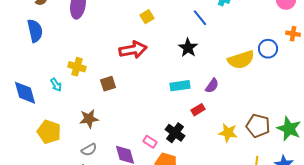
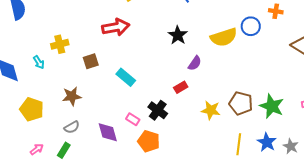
black star: (188, 48) -> (178, 35), moved
yellow cross: (77, 67) -> (60, 44), turned -30
cyan rectangle: (180, 86) -> (126, 77), moved, turned 48

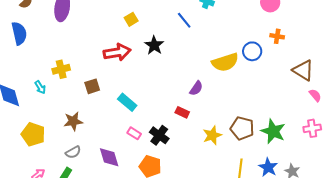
black star: (178, 35) -> (154, 45), moved
red rectangle: (181, 87) -> (182, 112), turned 56
yellow star: (211, 110) -> (212, 135), turned -30
pink rectangle: (133, 119) -> (134, 133), moved

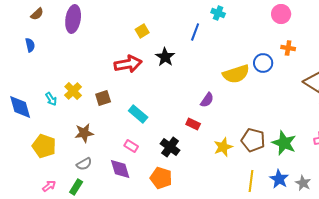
blue line: (184, 20) -> (195, 32), turned 60
blue semicircle: (19, 33) -> (30, 45), size x0.6
yellow cross: (61, 69) -> (73, 91), moved, turned -30
pink rectangle: (134, 133) -> (131, 146), moved

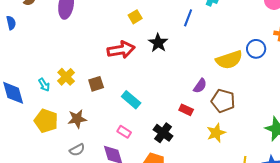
blue semicircle: (30, 45) -> (11, 23), moved
brown pentagon: (253, 140) -> (223, 101), moved
yellow pentagon: (44, 146) -> (46, 121), moved

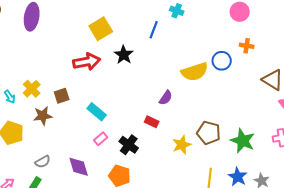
yellow square: (135, 17) -> (101, 29), size x1.6
brown pentagon: (223, 101) -> (209, 133), moved
brown star: (77, 119) -> (43, 116), moved
pink rectangle: (124, 132) -> (101, 139), moved, turned -72

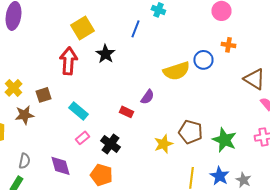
red arrow: (87, 62) -> (68, 61), turned -76
red rectangle: (152, 122) -> (126, 112), moved
gray semicircle: (43, 162) -> (24, 161), turned -49

